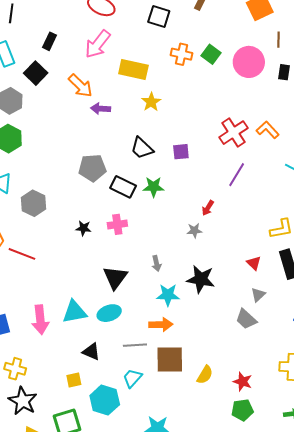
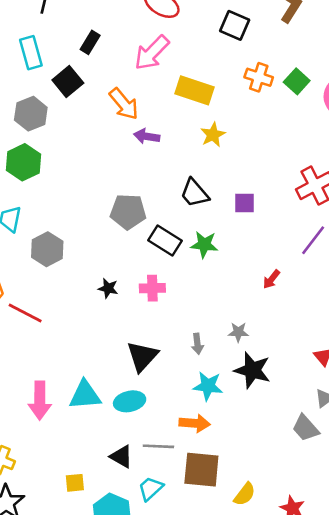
gray star: (194, 231) -> (238, 332), moved
black triangle: (91, 352) -> (121, 456), moved

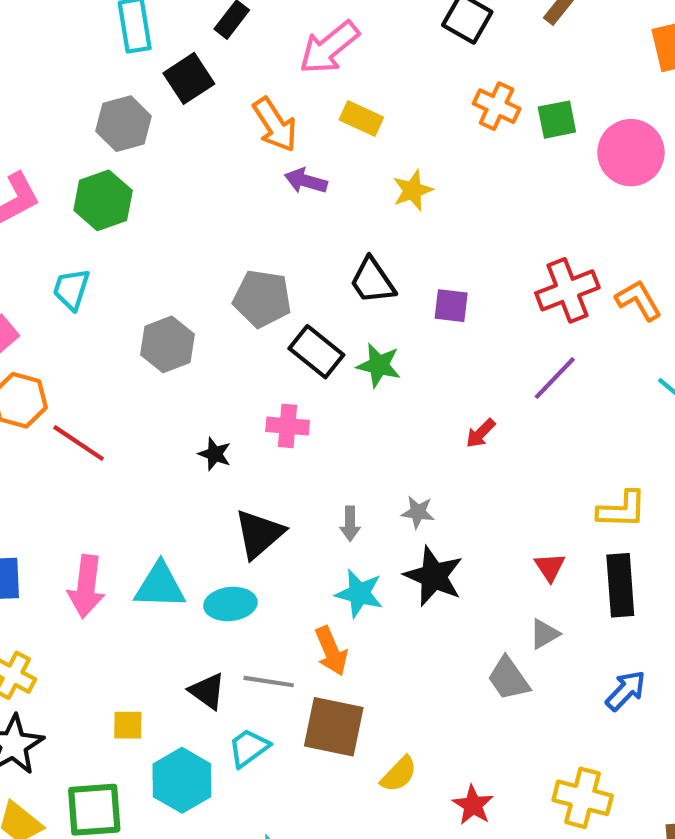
green square: (297, 81) -> (557, 120), turned 30
yellow rectangle: (195, 90) -> (361, 118), moved, size x0.7
gray hexagon: (47, 249) -> (167, 344), moved
black star: (108, 288) -> (215, 454), moved
orange arrow: (195, 423) -> (331, 651), turned 56

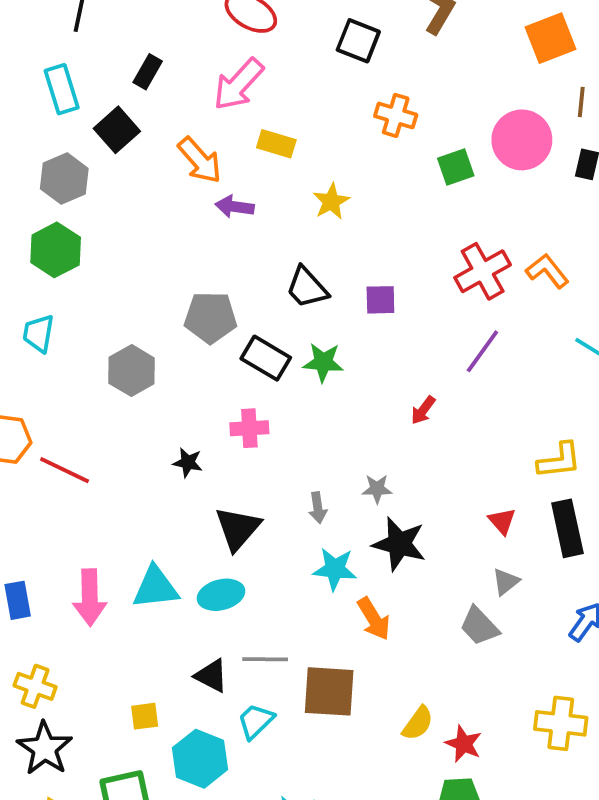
green square: (557, 120) -> (456, 167), moved
orange arrow: (331, 651) -> (374, 619), moved
yellow semicircle: (399, 774) -> (418, 723), moved

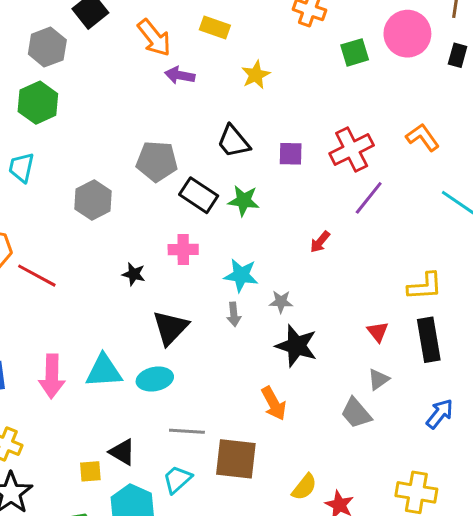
red cross: (483, 271) -> (352, 149), moved
cyan star: (335, 569) -> (241, 275), moved
black triangle: (211, 676) -> (122, 452), moved

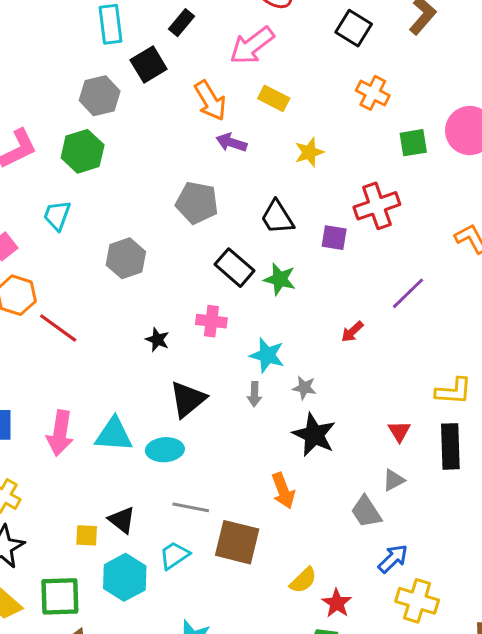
red cross: (352, 149) -> (377, 206), moved
gray pentagon: (157, 161) -> (197, 203), moved
blue arrow: (440, 414) -> (393, 559), moved

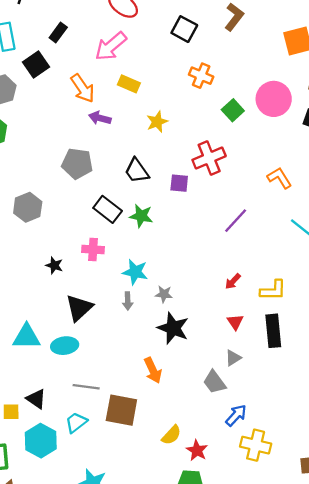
green square: (413, 143) -> (233, 110), turned -30
red arrow: (352, 332) -> (233, 281), moved

